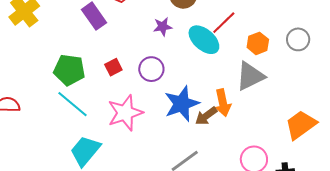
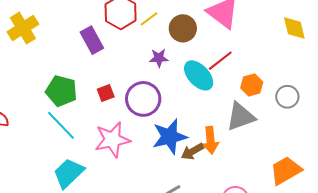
gray circle: (298, 39) -> (287, 97), moved
purple circle: (151, 69) -> (143, 99), size x1.4

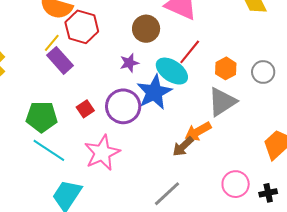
yellow line: (149, 19) -> (52, 43), moved
blue star: (170, 137) -> (154, 92), moved
orange arrow: (211, 140) -> (198, 131), turned 80

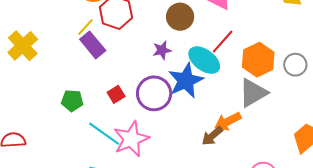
orange hexagon: (226, 68) -> (258, 60), size x1.5
green pentagon: (42, 117) -> (72, 101), size x0.7
cyan line: (49, 150) -> (104, 134), moved

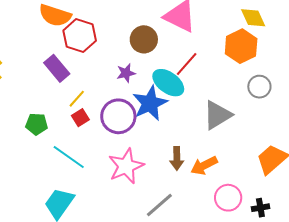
yellow line: (85, 27) -> (77, 99), moved
orange hexagon: (258, 60) -> (241, 46), moved
orange arrow: (228, 121) -> (204, 165), moved
brown arrow: (212, 136) -> (177, 158), turned -50
pink star: (131, 139) -> (126, 166), moved

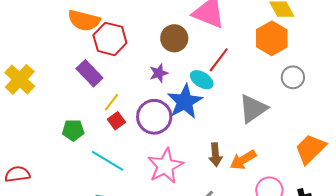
cyan ellipse: (168, 83) -> (202, 80), size x0.7

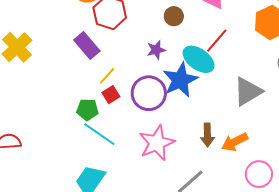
brown circle: (174, 38) -> (174, 16), size x0.7
cyan ellipse: (202, 80) -> (199, 59), size x1.4
green pentagon: (73, 130) -> (87, 110), moved

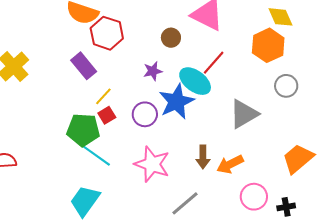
purple circle: (149, 93) -> (145, 114), size x0.7
green pentagon: (87, 110) -> (83, 130), size x1.5
pink star: (157, 143) -> (152, 164), turned -30

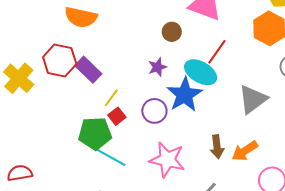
red hexagon: (107, 33) -> (60, 61), moved

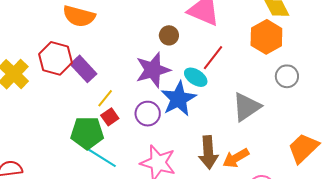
purple star: (157, 67) -> (153, 70), size x1.8
cyan ellipse: (201, 72) -> (196, 77), size x0.7
brown arrow: (217, 147) -> (208, 152), size x1.4

